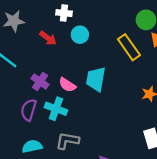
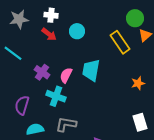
white cross: (64, 13) -> (51, 15), moved
pink semicircle: (67, 85) -> (66, 75), turned 84
purple semicircle: (29, 110) -> (22, 105), moved

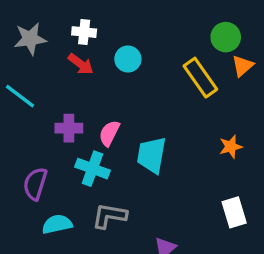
cyan trapezoid: (91, 70) -> (152, 155), moved
purple cross: (42, 72) -> (69, 128), turned -35

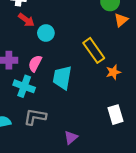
cyan circle: (128, 59) -> (46, 33), moved
red arrow: (81, 64) -> (26, 20), moved
yellow rectangle: (200, 78) -> (94, 50), moved

